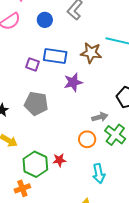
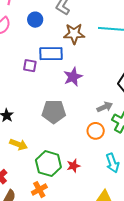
brown star: (91, 53) -> (74, 34), moved
gray pentagon: (36, 104) -> (54, 112), moved
red star: (59, 160) -> (73, 166), moved

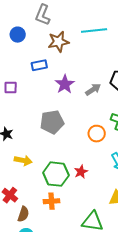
blue rectangle: (51, 54) -> (39, 65), size x0.7
purple square: (30, 66) -> (11, 87), moved
gray arrow: (105, 107) -> (93, 89), moved
orange cross: (39, 190) -> (52, 201), turned 35

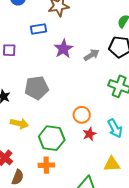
gray pentagon: (52, 122) -> (37, 88), moved
orange circle: (97, 134) -> (82, 115), moved
red star: (81, 172) -> (89, 134), moved

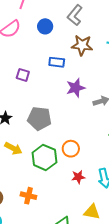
orange circle: (82, 115) -> (71, 149), moved
green hexagon: (52, 138) -> (44, 157), moved

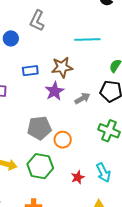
brown star: (82, 45) -> (62, 67), moved
gray pentagon: (39, 118) -> (39, 128), moved
orange circle: (71, 149) -> (63, 140), moved

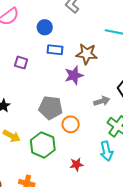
blue circle: (11, 38) -> (45, 27), moved
gray arrow: (82, 98) -> (102, 101), moved
cyan arrow: (103, 173) -> (106, 151), moved

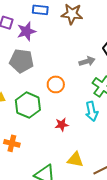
purple star: (74, 75) -> (26, 31), moved
gray pentagon: (51, 108) -> (22, 61), moved

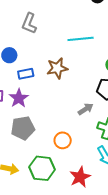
red star: (62, 125) -> (80, 177), size x1.5

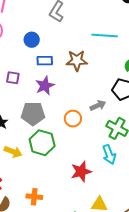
purple star: (19, 98) -> (45, 86), moved
orange circle: (63, 140) -> (73, 119), moved
green hexagon: (42, 168) -> (42, 143), moved

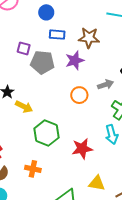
purple star: (45, 86) -> (75, 60), moved
gray pentagon: (33, 114) -> (42, 62), moved
green hexagon: (42, 143) -> (46, 133), moved
yellow arrow: (13, 152) -> (24, 107), moved

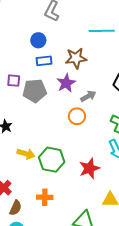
blue circle: (46, 12) -> (38, 40), moved
gray arrow: (105, 85) -> (88, 96), moved
yellow arrow: (24, 107) -> (26, 154), moved

